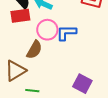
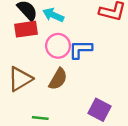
brown semicircle: (34, 50) -> (58, 79), moved
brown triangle: (15, 71) -> (20, 79), moved

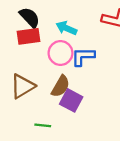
cyan arrow: (53, 15) -> (66, 28), moved
purple square: (99, 110) -> (71, 100), moved

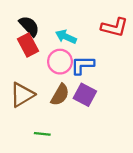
red rectangle: (28, 36) -> (28, 45), turned 70
purple square: (71, 100) -> (85, 95), moved

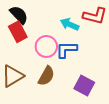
cyan arrow: (66, 37) -> (70, 24), moved
purple square: (85, 95) -> (84, 86), moved

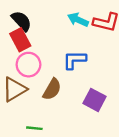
cyan arrow: (70, 24) -> (78, 20), moved
pink circle: (46, 46) -> (28, 65), moved

